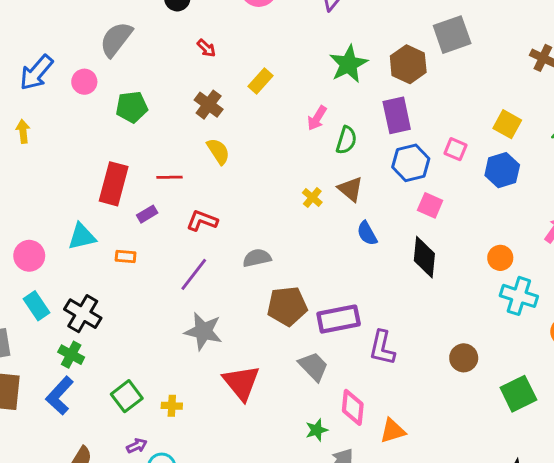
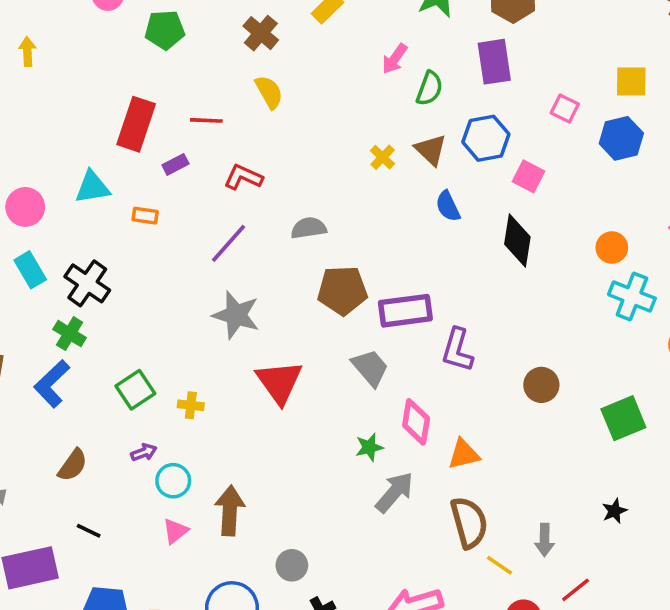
yellow square: (507, 124) -> (631, 82), turned -32
blue hexagon: (411, 163) -> (486, 138), moved
brown circle: (464, 358) -> (541, 385), moved

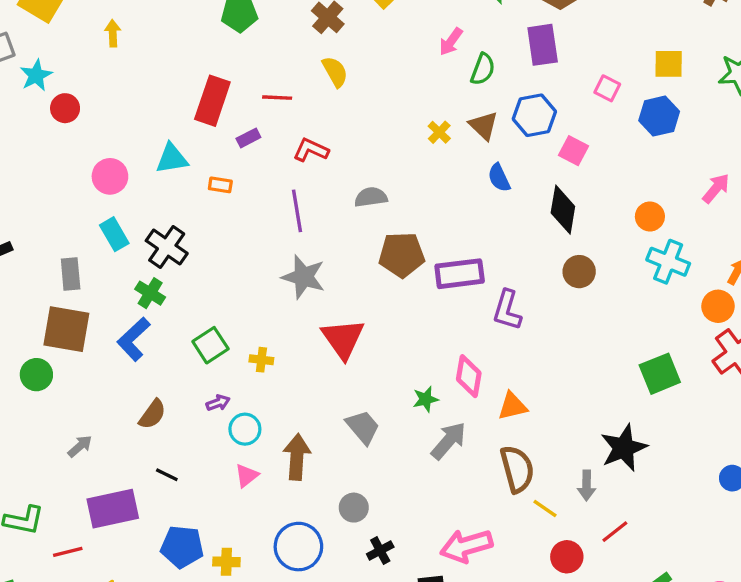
purple line: (229, 243) -> (297, 211), turned -51
gray trapezoid: (370, 368) -> (363, 427), moved
brown circle: (541, 385) -> (579, 272), moved
black star: (614, 511) -> (624, 448), moved, size x2.0

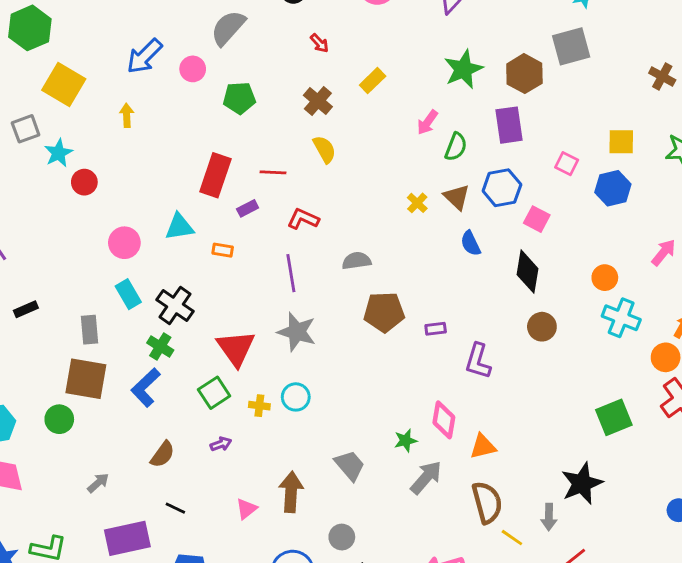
purple rectangle: (460, 274) -> (436, 329), size x0.5
red triangle: (343, 339) -> (236, 348), moved
cyan circle: (245, 429) -> (296, 397), moved

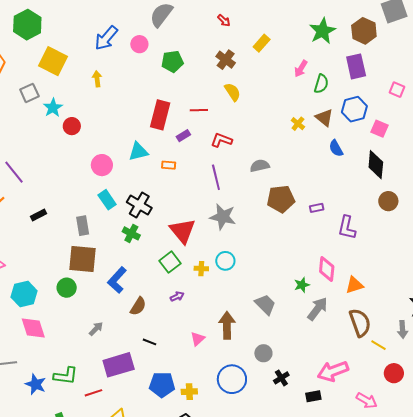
blue L-shape: (146, 388) -> (117, 280), moved

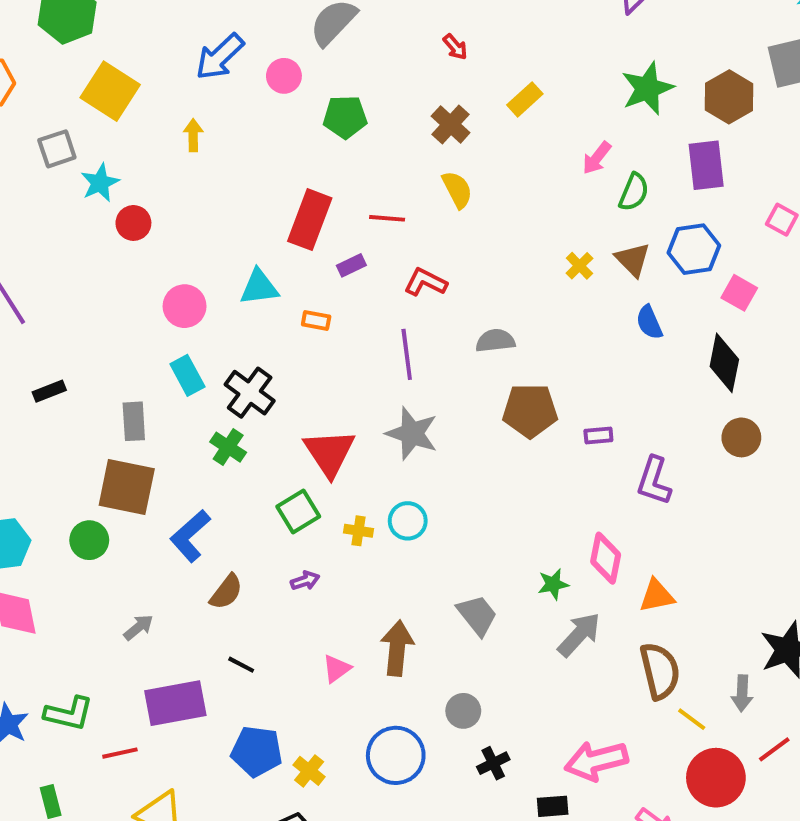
red circle: (394, 373) -> (716, 778), size x1.5
yellow cross: (189, 392) -> (309, 771), turned 35

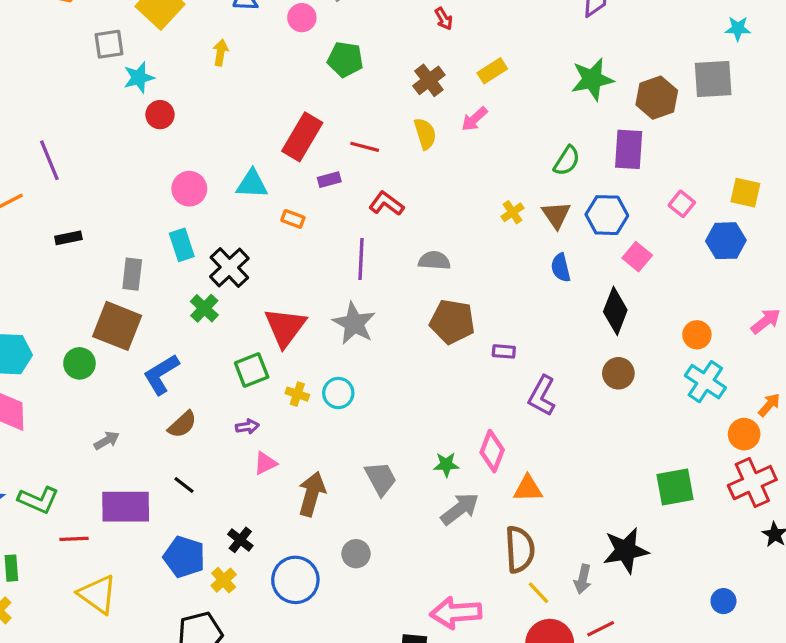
pink arrow: (597, 158) -> (474, 119), moved
pink triangle: (337, 669) -> (265, 463), moved
black cross: (493, 763) -> (240, 540), moved, turned -35

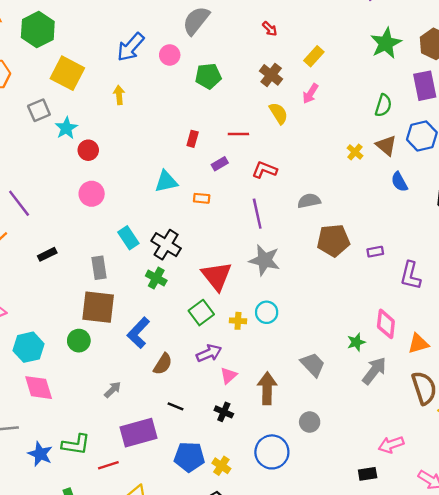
red rectangle: (302, 137) -> (193, 139), size x0.5
pink circle: (189, 189) -> (92, 194), moved
purple arrow: (247, 427) -> (209, 353), size x1.5
black cross: (240, 540) -> (224, 412), moved
pink arrow: (456, 613) -> (391, 445), size x0.7

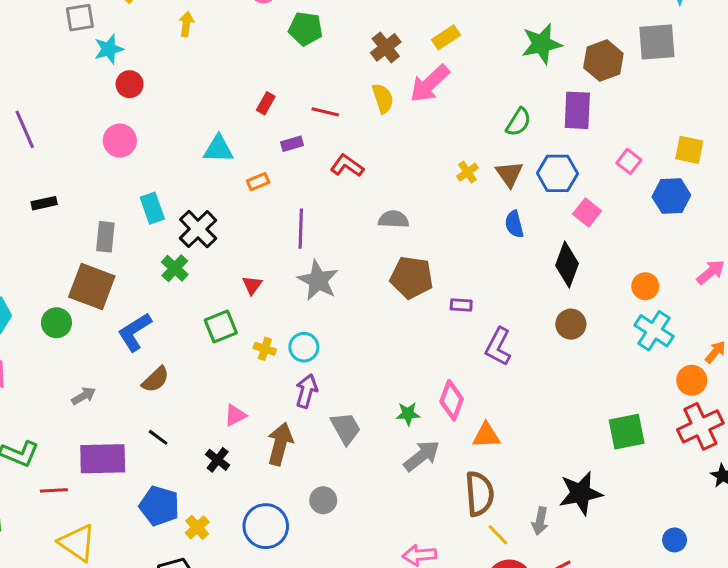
pink arrow: (310, 94) -> (430, 84), size x1.6
orange rectangle: (202, 198) -> (258, 182), turned -42
purple line: (257, 214) -> (301, 229), moved
red triangle: (217, 276) -> (252, 285), size x0.5
purple arrow: (209, 353) -> (307, 391), moved, turned -65

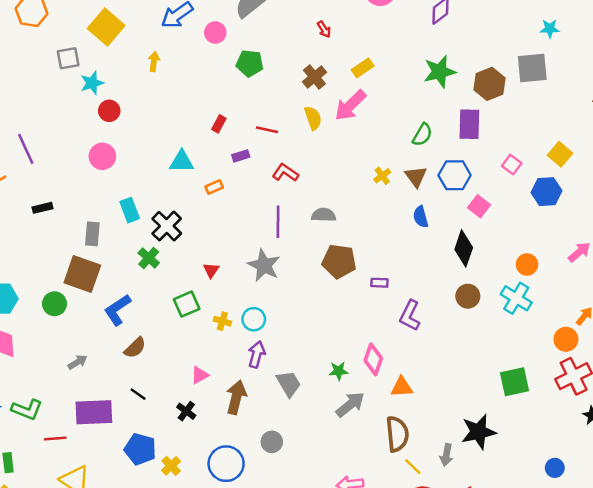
yellow square: (689, 150) -> (560, 154), turned 30
purple line: (301, 229) -> (278, 222), moved
cyan cross: (654, 331) -> (516, 298), moved

